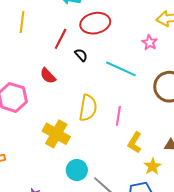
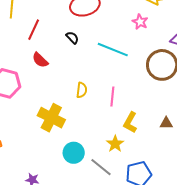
red line: (61, 39) -> (34, 30), moved
yellow semicircle: (88, 108) -> (82, 90), size x0.6
yellow star: (153, 166) -> (115, 144), moved

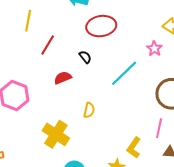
cyan line: (113, 50) -> (124, 73), turned -72
red semicircle: (40, 60) -> (63, 78), moved, turned 108
pink line: (112, 97) -> (159, 128), moved

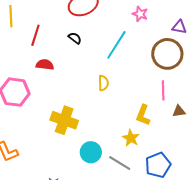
red semicircle: (63, 78) -> (45, 65), moved, turned 42
yellow semicircle: (89, 110) -> (103, 83), moved

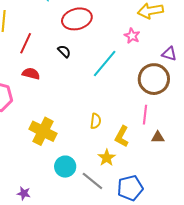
yellow semicircle: (103, 83) -> (96, 121), moved

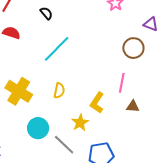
cyan line: (105, 63) -> (57, 49), moved
brown circle: (154, 79) -> (133, 48), size x0.7
yellow semicircle: (96, 121) -> (59, 91), moved

